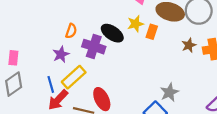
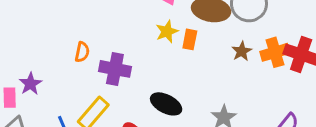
black ellipse: (112, 33) -> (166, 104), moved
purple star: (61, 54) -> (30, 84), moved

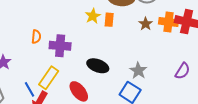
orange cross: (275, 52) -> (169, 22), turned 30

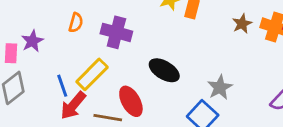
orange semicircle: (36, 37) -> (76, 23), moved

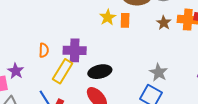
black ellipse: (164, 70) -> (100, 72), moved, turned -30
yellow rectangle: (92, 74) -> (63, 71), moved

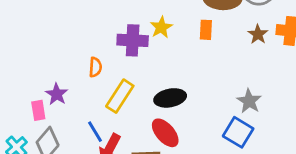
yellow star: (108, 17) -> (161, 27), moved
purple cross: (75, 50) -> (133, 40), moved

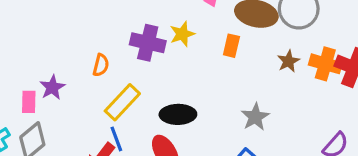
gray star: (249, 101) -> (255, 117), moved
blue line: (95, 132) -> (116, 139), moved

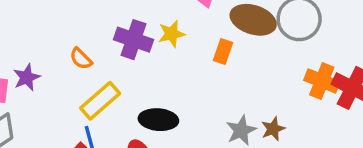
brown star: (288, 61) -> (273, 129), moved
orange semicircle: (101, 65) -> (81, 59), turned 115

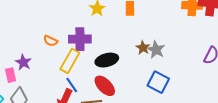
purple cross: (134, 40) -> (80, 39), moved
brown star: (273, 129) -> (143, 48), moved

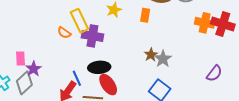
black ellipse: (107, 60) -> (99, 67), moved
yellow rectangle: (70, 61) -> (79, 21), moved, turned -65
purple star: (23, 62) -> (34, 69), moved

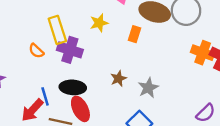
orange semicircle: (64, 33) -> (36, 51), moved
brown star: (151, 55) -> (118, 79), moved

